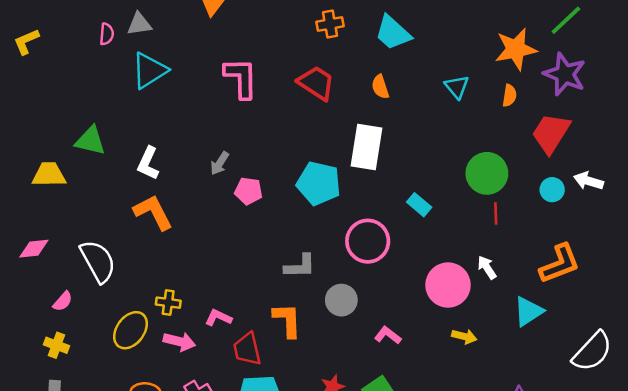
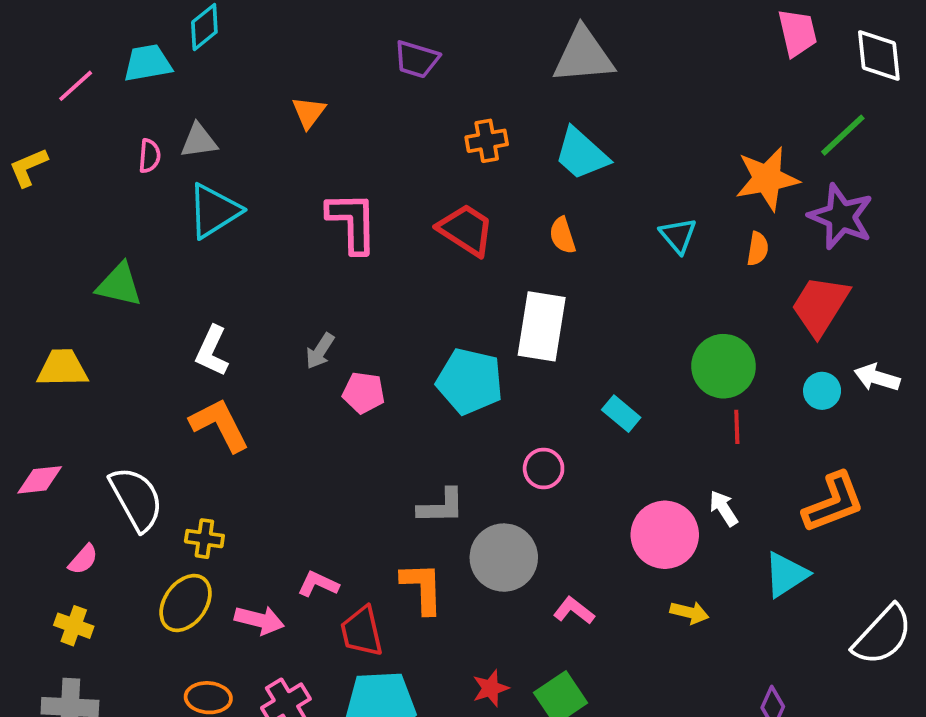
green triangle: (90, 141) -> (119, 285), moved
pink circle: (368, 241) -> (544, 468), size x0.6
gray circle: (341, 300) -> (504, 558), size x1.4
yellow cross: (168, 303) -> (204, 539), moved

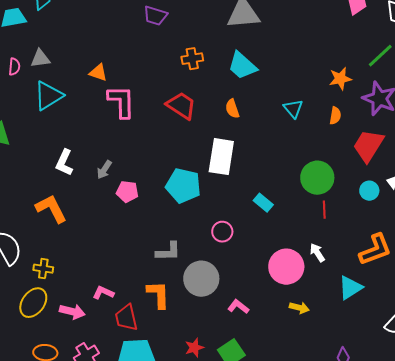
orange triangle: (309, 112) -> (98, 73), moved, turned -48
orange star: (767, 179) -> (340, 79), size x0.7
white L-shape: (212, 351) -> (64, 163), moved

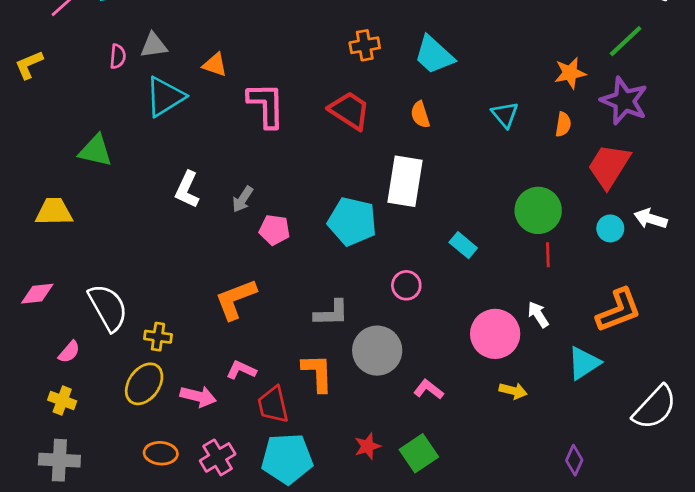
orange triangle: (98, 73) -> (215, 65), moved
orange L-shape: (51, 209) -> (236, 299), moved, turned -84

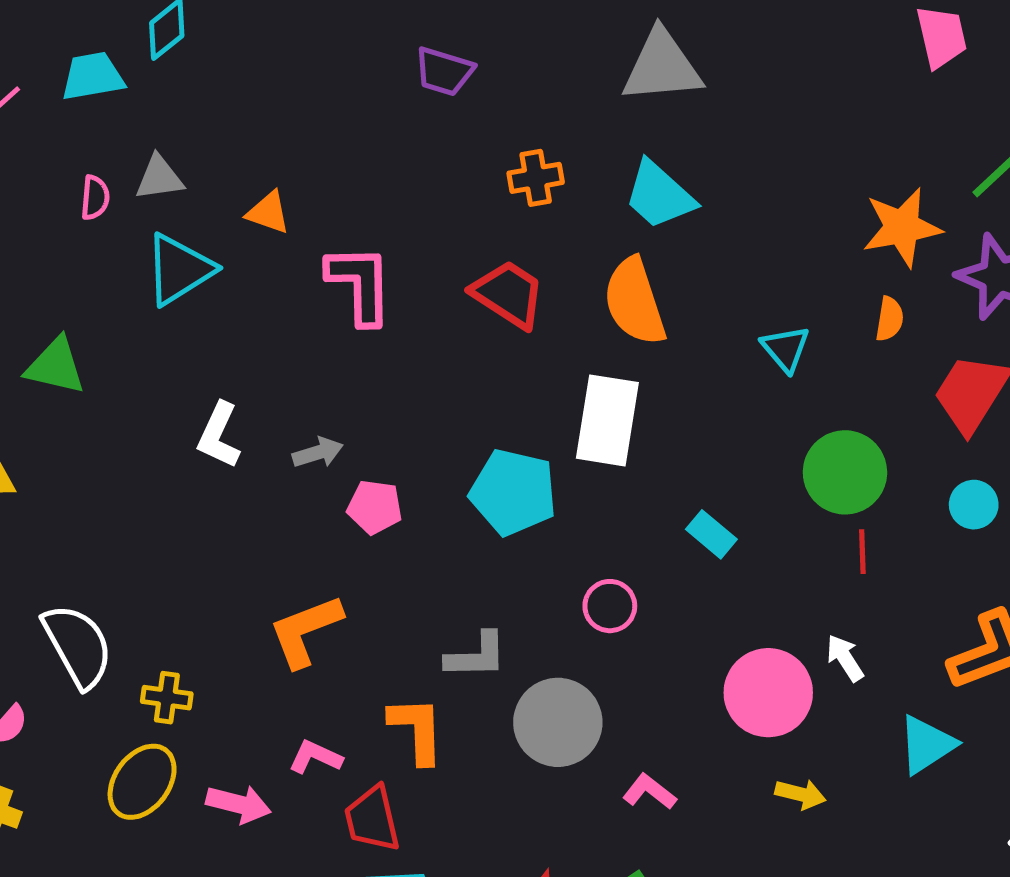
orange star: (570, 73) -> (902, 227), size x1.4
orange semicircle: (420, 115) -> (635, 302), size x1.8
cyan triangle: (505, 115) -> (786, 349), moved
gray arrow: (243, 199) -> (318, 453), turned -140
orange L-shape: (318, 373) -> (417, 730), moved

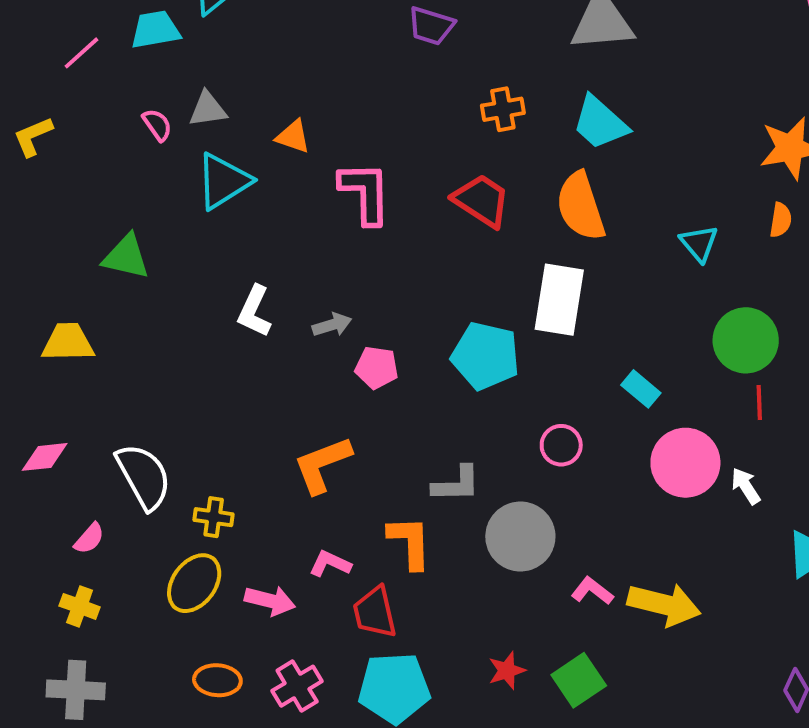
pink semicircle: (95, 198) -> (157, 125), turned -40
pink circle: (768, 693) -> (685, 463), moved
yellow arrow: (800, 794) -> (664, 604), moved, size x1.8

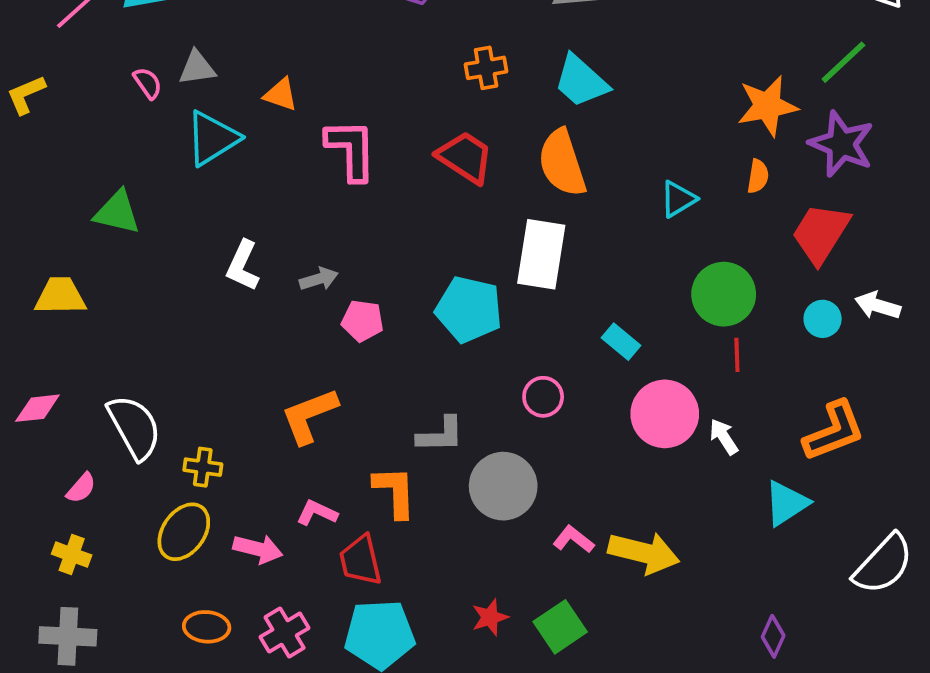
cyan triangle: (699, 243) -> (678, 199), turned 39

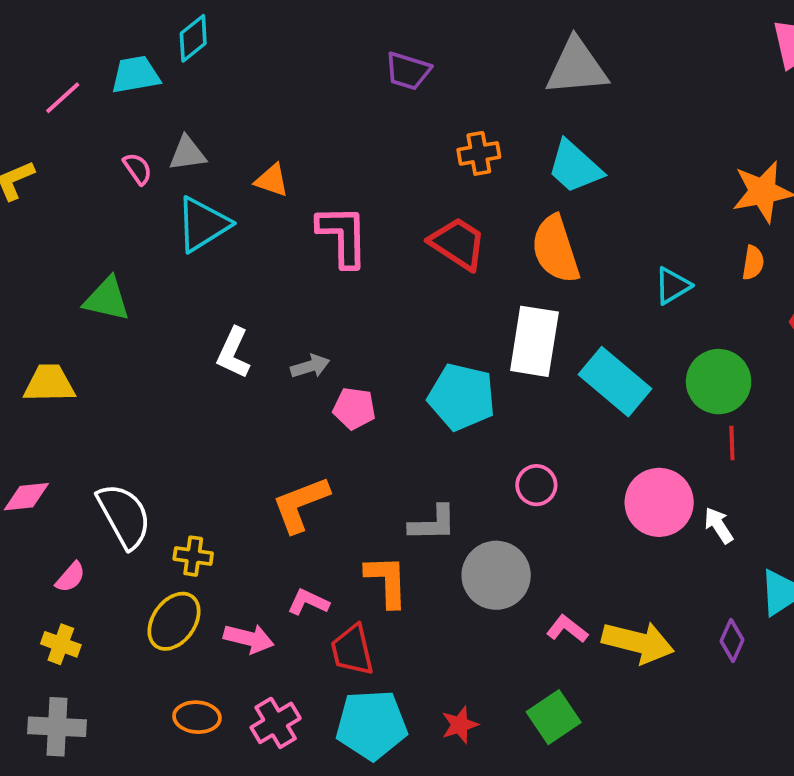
cyan rectangle: (621, 342) -> (615, 382), moved, size x1.8
red star: (490, 617) -> (460, 725), moved
purple diamond: (773, 636) -> (732, 640), moved

